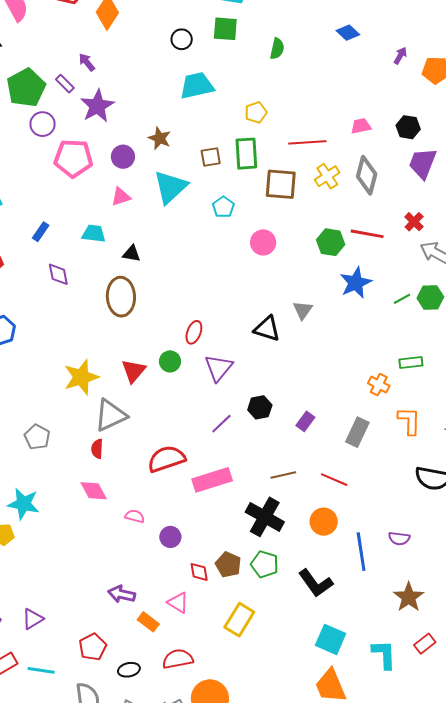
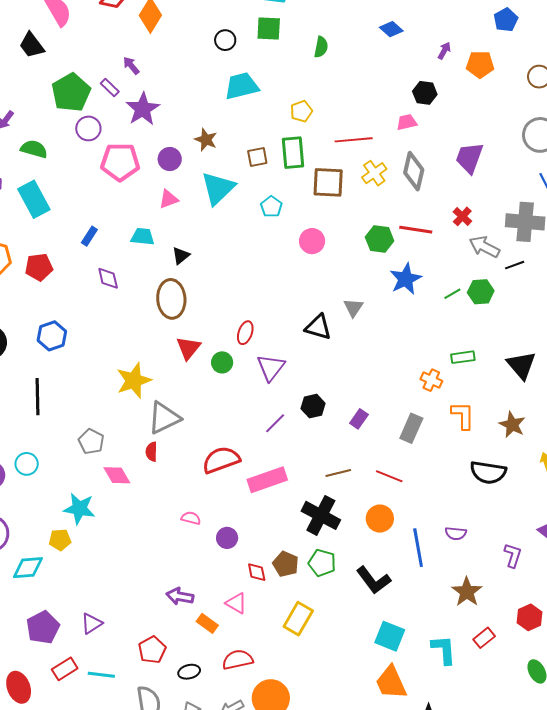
black hexagon: (408, 127) -> (425, 93), moved
black triangle: (132, 254) -> (181, 256), turned -48
red triangle: (133, 371) -> (188, 348), moved
pink diamond: (94, 491) -> (117, 475), moved

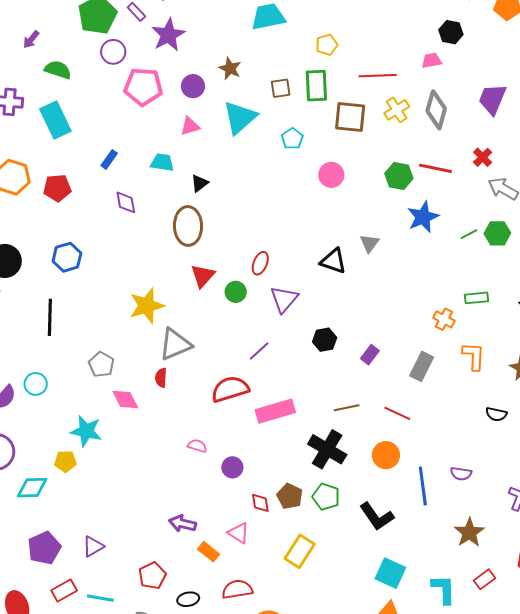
purple line: (275, 423) -> (259, 351), moved
black semicircle: (488, 472) -> (496, 414), size x0.6

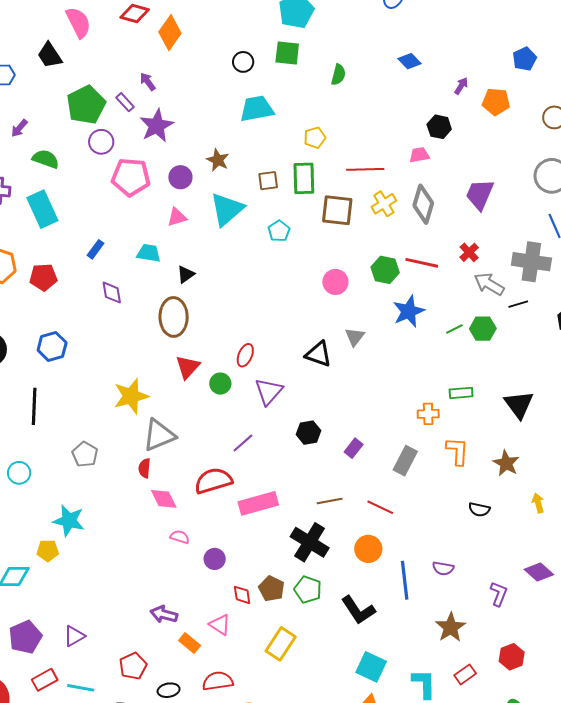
pink circle: (331, 175) -> (335, 282), moved
orange cross: (444, 319) -> (428, 414), turned -30
pink diamond: (125, 400) -> (164, 499), moved

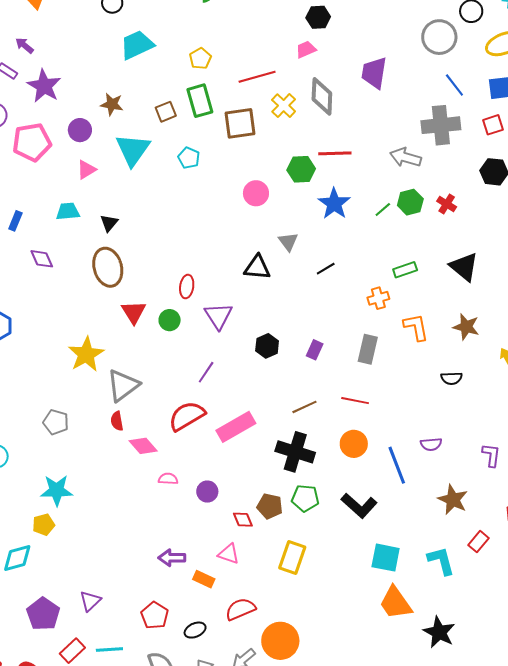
red cross: (469, 252) -> (447, 204), moved
black line: (518, 304) -> (326, 269), moved

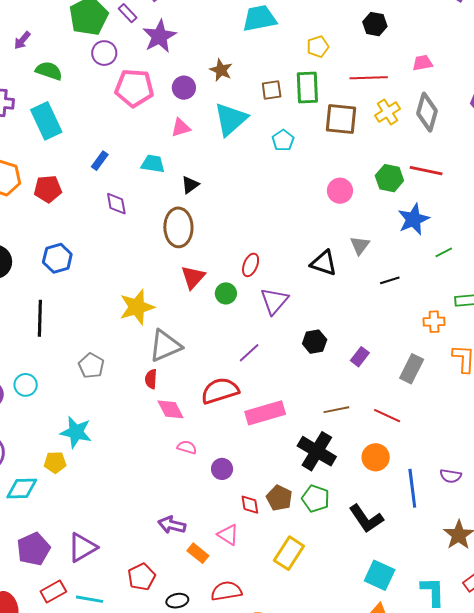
black hexagon: (318, 17) -> (375, 24), moved
green line: (383, 209) -> (444, 252), moved
purple triangle: (90, 601) -> (82, 547), size x1.4

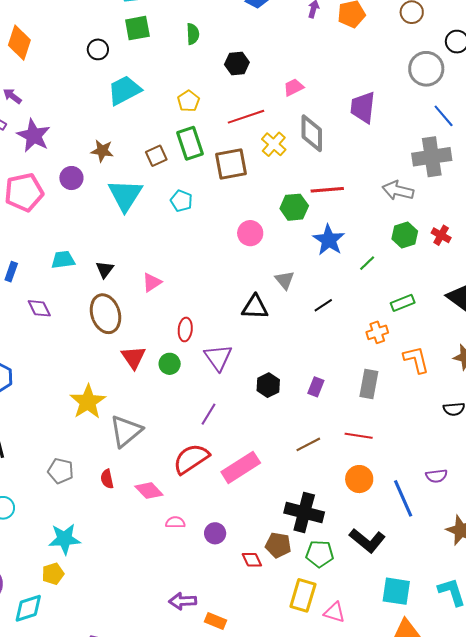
pink triangle: (181, 128) -> (152, 282), moved
red semicircle: (151, 379) -> (107, 479), moved
black cross: (317, 451) -> (304, 512), moved
green pentagon: (316, 499) -> (320, 554), moved
pink triangle: (228, 535) -> (334, 612), moved

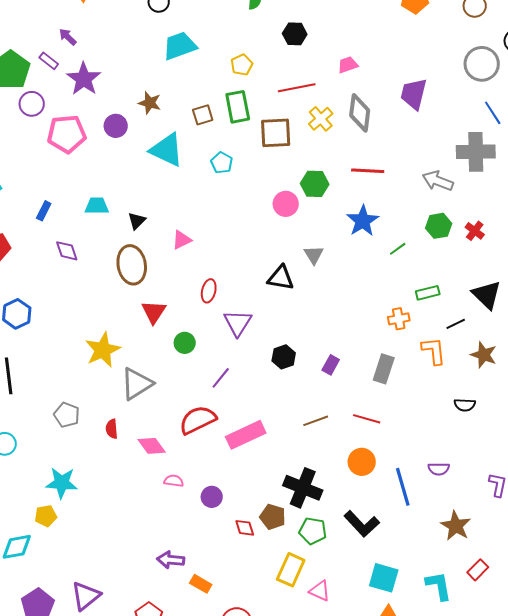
cyan triangle: (125, 195) -> (167, 150), turned -45
green hexagon: (294, 207) -> (315, 184), moved
black line: (323, 305) -> (456, 324), moved
green circle: (170, 364) -> (185, 343), moved

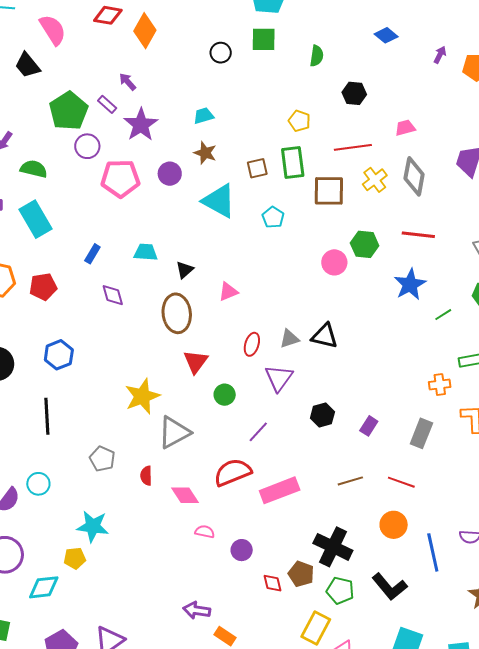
cyan trapezoid: (180, 46) -> (204, 116), moved, size x0.6
yellow pentagon: (242, 65) -> (299, 121), turned -30
gray triangle: (314, 255) -> (289, 339), moved, turned 40

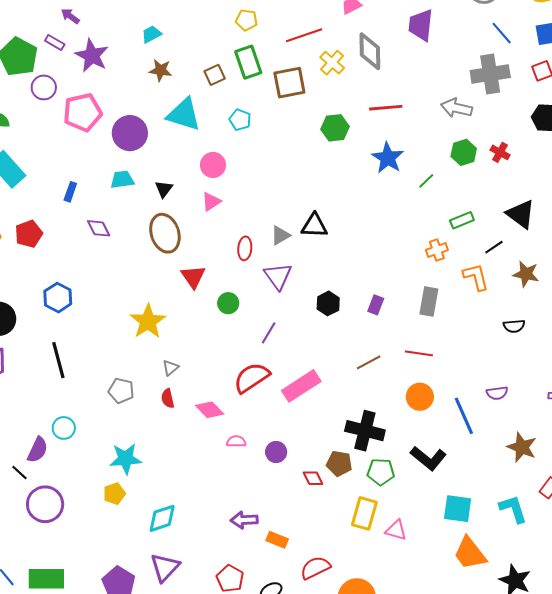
purple circle: (170, 174) -> (130, 133), moved, size x1.5
pink circle: (334, 262) -> (213, 165), moved
gray triangle: (174, 432) -> (170, 368), moved, size x0.5
cyan diamond: (44, 587) -> (162, 518), moved

